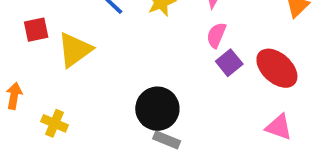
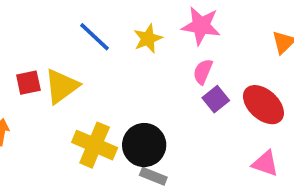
red square: (36, 30) -> (28, 83), moved
yellow cross: (55, 123) -> (95, 145), moved, size x1.6

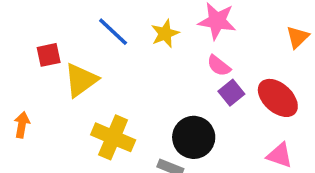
pink semicircle: (203, 72) -> (219, 66), turned -75
red square: (28, 83) -> (49, 55), moved
black circle: (144, 145) -> (194, 137), moved

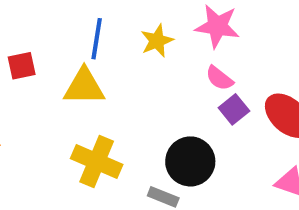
blue line: (113, 32) -> (97, 39), turned 56
yellow triangle: (81, 80) -> (84, 87), moved, turned 36

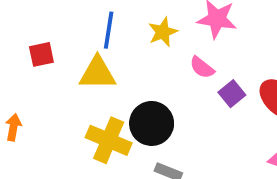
pink semicircle: (219, 78) -> (202, 67), moved
black circle: (190, 161) -> (152, 123), moved

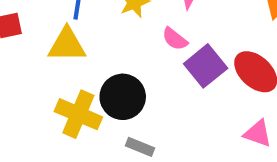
purple square: (232, 94) -> (206, 66), size x1.5

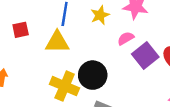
pink semicircle: (175, 39) -> (126, 38), turned 112

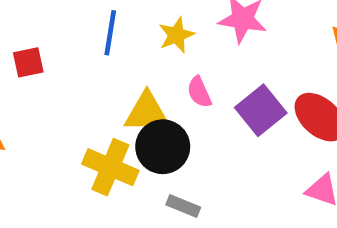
pink semicircle: (126, 38) -> (199, 92), moved, turned -84
yellow triangle: (57, 42) -> (147, 113), moved

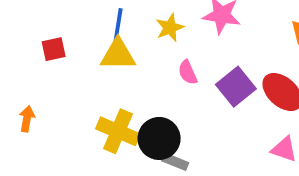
yellow triangle: (147, 113) -> (118, 54), moved
black circle: (163, 147) -> (159, 138), moved

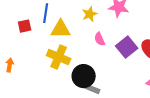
blue line: (118, 26) -> (46, 13), moved
yellow cross: (118, 131) -> (59, 57), moved

